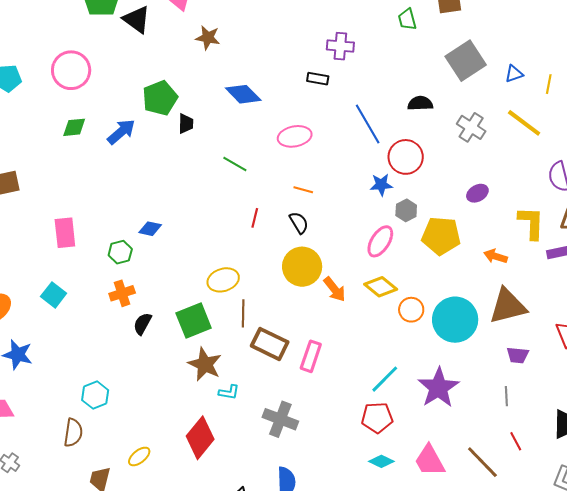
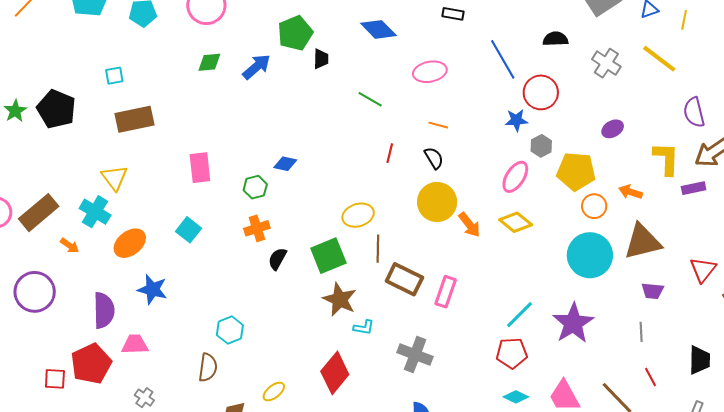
orange circle: (411, 310) -> (594, 206), moved

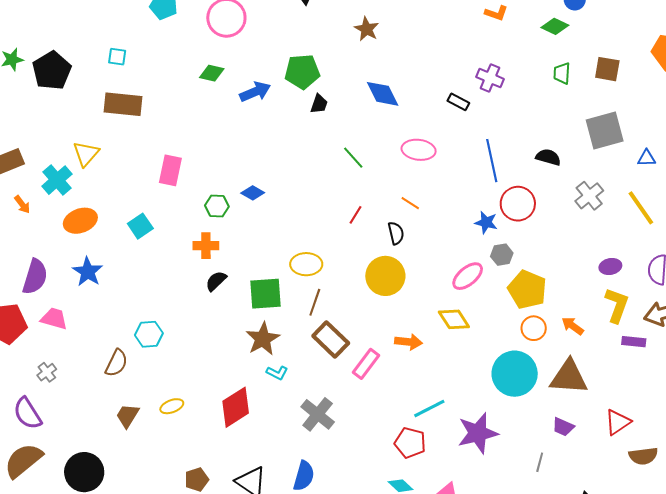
purple ellipse: (613, 129) -> (610, 266), moved
orange arrow: (469, 225) -> (408, 342), moved, turned -64

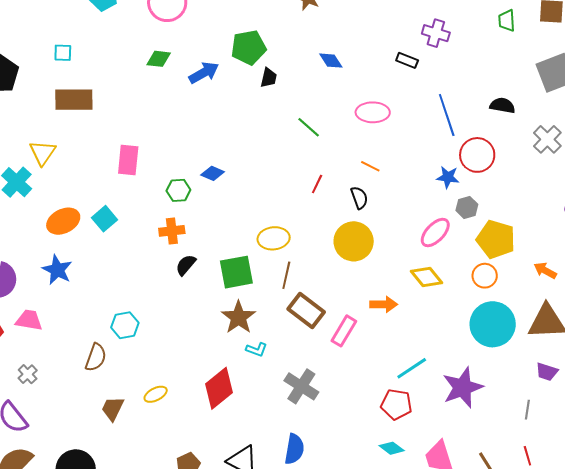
blue diamond: (383, 94) -> (331, 61), size x0.7
orange ellipse: (80, 221) -> (63, 221), moved
orange circle: (534, 328) -> (485, 276), moved

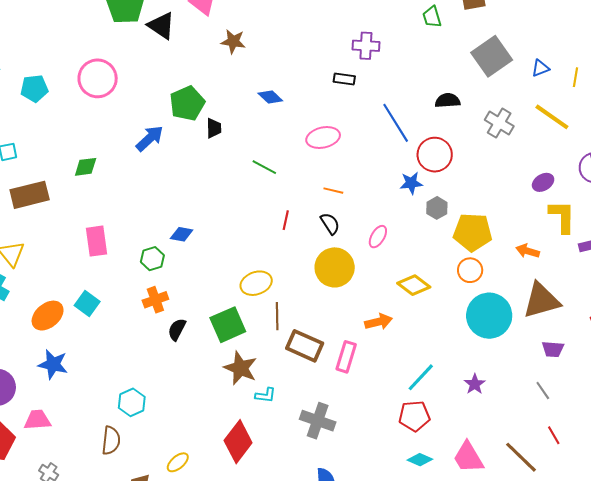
green diamond: (159, 59) -> (86, 167), moved
pink ellipse: (435, 232) -> (378, 237), moved, size x0.7
purple star: (463, 388) -> (475, 384), size x0.5
gray line: (527, 410) -> (543, 390), turned -30

